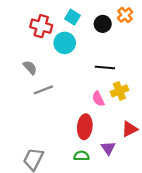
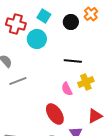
red ellipse: (85, 127) -> (55, 114), turned -40

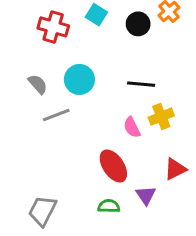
cyan circle: (37, 39) -> (79, 79), moved

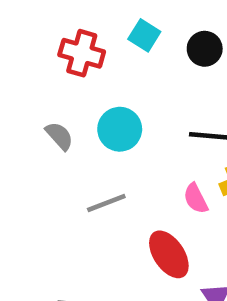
gray line: (56, 115) -> (106, 203), moved

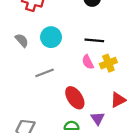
pink semicircle: (196, 199) -> (88, 62), moved

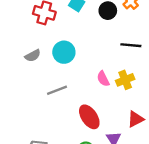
gray semicircle: (22, 40) -> (33, 56), turned 104
black line: (94, 40) -> (131, 45), moved

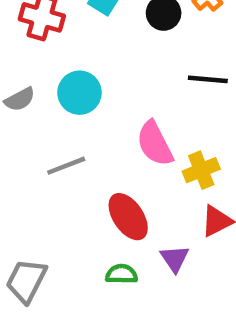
pink semicircle: (103, 79) -> (155, 144), size x1.5
yellow cross: (125, 80) -> (201, 170), moved

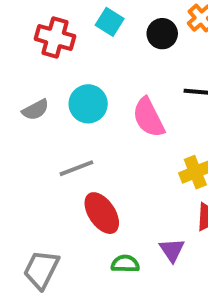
pink semicircle: (155, 144) -> (149, 117), moved
red ellipse: (128, 217) -> (102, 213), moved

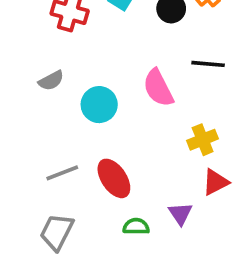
cyan circle: (88, 104) -> (99, 105), moved
gray line: (76, 168) -> (62, 173), moved

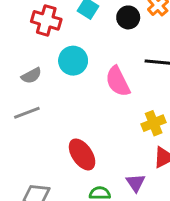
cyan circle: (99, 105) -> (73, 61), moved
gray line: (62, 173) -> (27, 113), moved

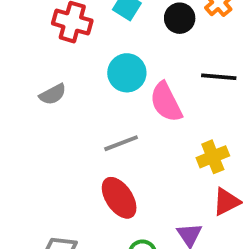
cyan circle: (73, 61) -> (127, 73), moved
gray line: (27, 113) -> (121, 143), moved

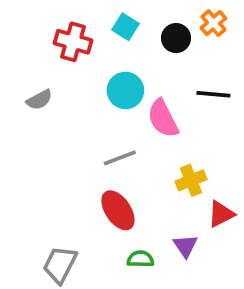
gray semicircle: (53, 94) -> (39, 100), moved
yellow cross: (213, 157) -> (191, 180), moved

